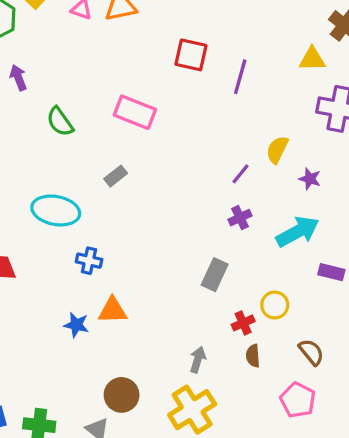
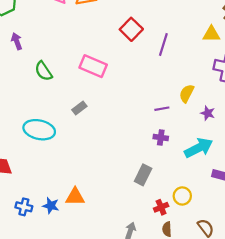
red square: (191, 55) -> (131, 29), turned 30
purple line: (240, 174) -> (162, 109), turned 40
purple cross: (240, 218) -> (161, 138), turned 32
blue cross: (89, 261) -> (24, 207), moved

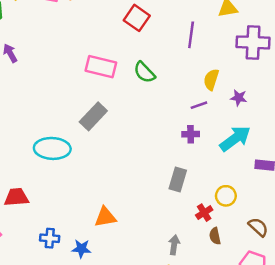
purple line: (163, 44) -> (191, 35), moved
green semicircle: (43, 71) -> (144, 72), moved
gray rectangle: (79, 108) -> (93, 116), size x1.6
purple line: (162, 109) -> (199, 105), moved
blue star: (51, 206) -> (81, 249), moved

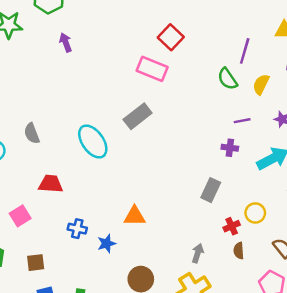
red square: (137, 18) -> (171, 37), moved
green semicircle: (144, 72) -> (228, 79), moved
yellow semicircle: (211, 80) -> (261, 84), moved
cyan ellipse: (52, 148) -> (93, 142), turned 44
blue star: (81, 249) -> (107, 243), turned -30

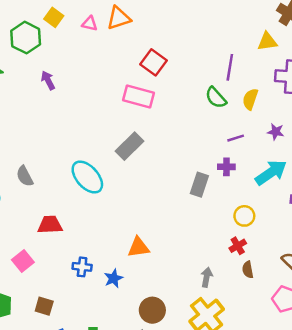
gray rectangle: (211, 190) -> (199, 185), moved
yellow circle: (255, 213) -> (244, 216), moved
brown square: (36, 263) -> (44, 306), turned 30

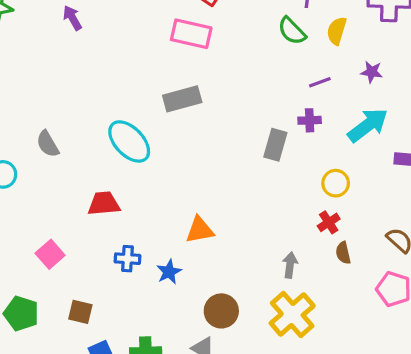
gray rectangle: (129, 146) -> (182, 99), turned 32
red trapezoid: (50, 225) -> (104, 204), moved

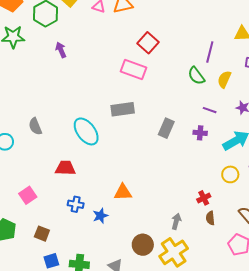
purple line: (320, 82) -> (210, 110), turned 32
gray rectangle: (275, 145) -> (166, 128), moved
yellow circle: (336, 183) -> (230, 174), moved
brown circle: (221, 311) -> (143, 245), moved

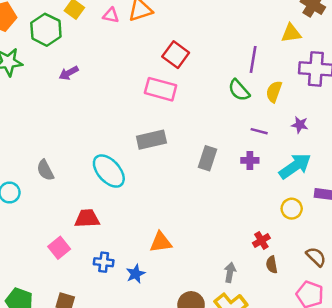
purple arrow: (61, 50) -> (69, 73), turned -91
pink square: (28, 195) -> (59, 248), moved

